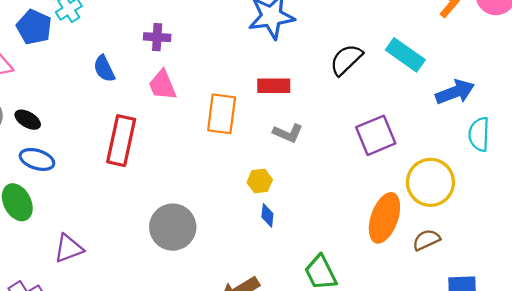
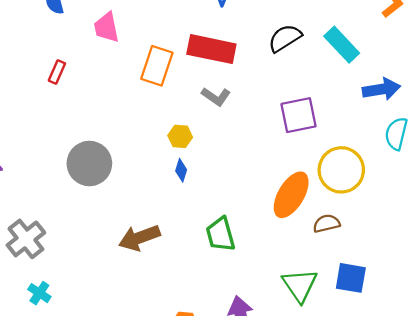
red rectangle: (274, 86) -> (211, 49), size x1.5
red rectangle: (121, 141) -> (57, 72), size x0.5

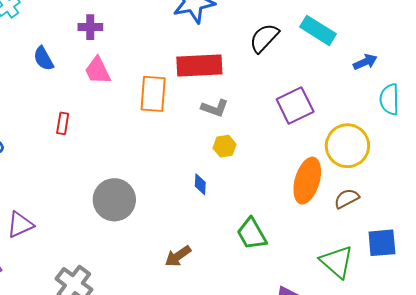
blue arrow: (381, 89) -> (365, 62), size x0.7
yellow hexagon: (180, 136) -> (225, 146), moved
brown arrow: (139, 238) -> (178, 256), size x0.7

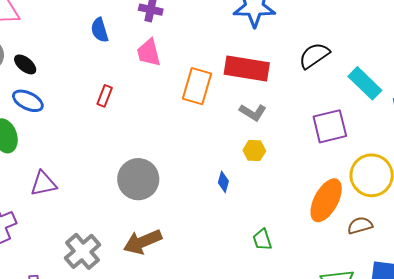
cyan rectangle: (318, 30) -> (365, 83), moved
green trapezoid: (252, 234) -> (262, 240), size x0.7
brown arrow: (178, 256) -> (143, 242), moved, size x1.4

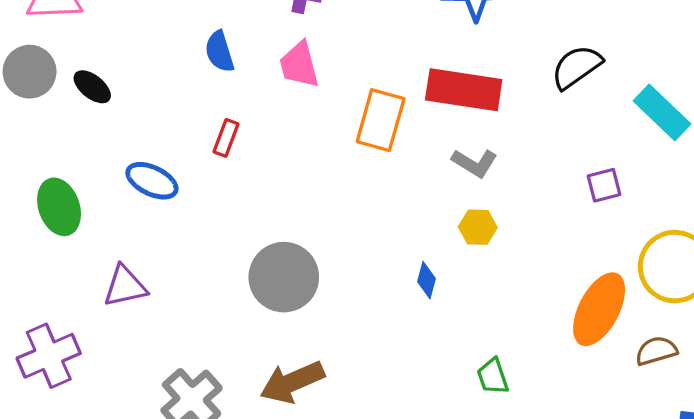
blue semicircle: (100, 30) -> (220, 52), moved
blue ellipse: (28, 101) -> (152, 181), moved
purple square: (330, 126) -> (604, 185), size x0.6

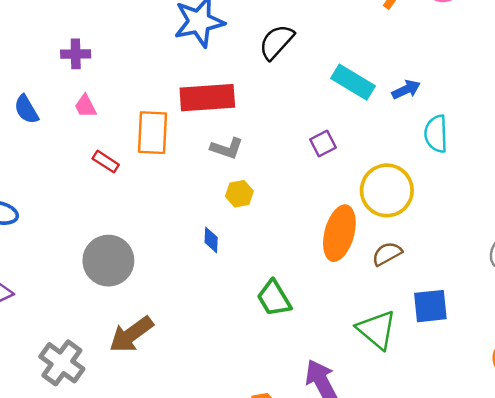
pink trapezoid: (299, 65) -> (85, 106), size x0.7
black semicircle: (577, 67) -> (276, 42), moved
red rectangle: (226, 138) -> (106, 162), moved, turned -65
green trapezoid: (493, 376) -> (274, 298), size x1.4

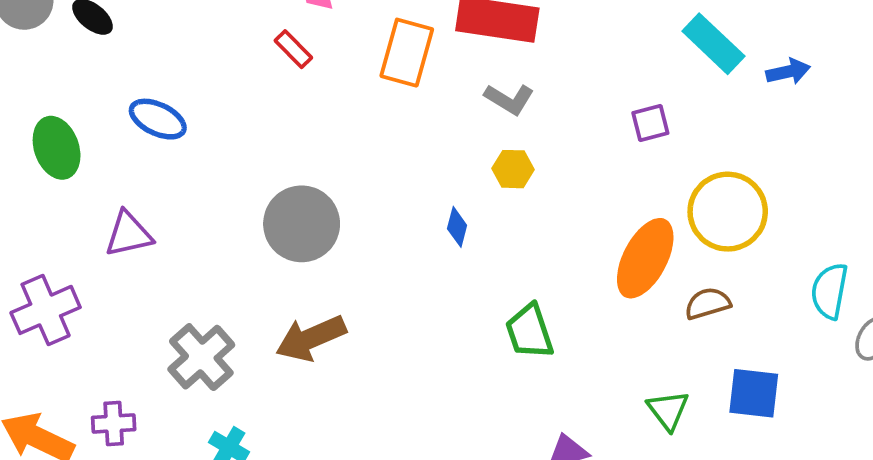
cyan semicircle: (436, 134) -> (830, 291), moved
red rectangle: (106, 162) -> (293, 49), moved
green triangle: (377, 330) -> (668, 410), size x0.7

